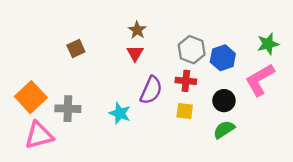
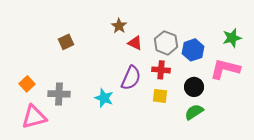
red triangle: (135, 53) -> (135, 43), moved, turned -35
pink L-shape: (260, 80) -> (225, 69), turned 44
orange square: (31, 97) -> (27, 84), size x0.6

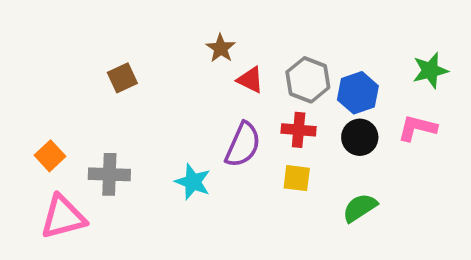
pink L-shape: (225, 69) -> (417, 128), size x0.7
black circle: (194, 87) -> (360, 137), moved

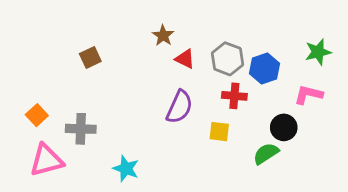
red cross: (299, 130) -> (234, 96), moved
black circle: (360, 137) -> (284, 127), moved
cyan star: (193, 182) -> (126, 169), moved

